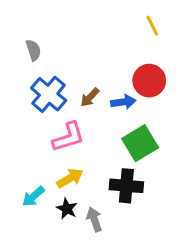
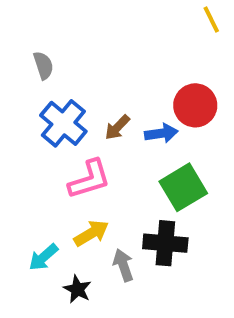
yellow line: (152, 26) -> (211, 19), moved
black star: (67, 209) -> (77, 289), moved
gray arrow: (94, 219) -> (123, 265), moved

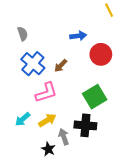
blue arrow: (161, 133) -> (78, 36), moved
cyan arrow: (43, 257) -> (23, 119), moved
black star: (77, 289) -> (48, 149), moved

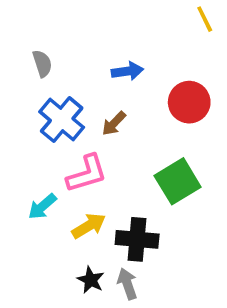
blue arrow: (78, 36) -> (127, 71), moved
cyan arrow: (23, 119) -> (42, 206), moved
black cross: (85, 125) -> (137, 239), moved
gray arrow: (64, 137) -> (127, 284), moved

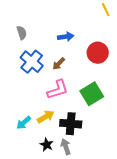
pink L-shape: (87, 174) -> (58, 90), moved
cyan arrow: (42, 206) -> (24, 123), moved

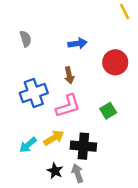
blue cross: (32, 62) -> (34, 93), moved, turned 30
brown arrow: (59, 64) -> (69, 75), turned -56
green square: (92, 94) -> (108, 111), size x0.6

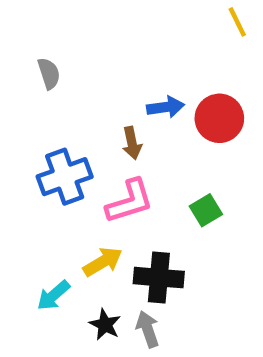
blue arrow: (77, 43) -> (166, 107), moved
cyan arrow: (28, 145) -> (53, 295), moved

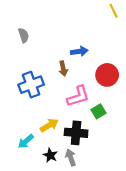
red circle: (219, 118) -> (107, 75), moved
pink L-shape: (130, 201) -> (78, 96), moved
green square: (206, 210) -> (99, 111), moved

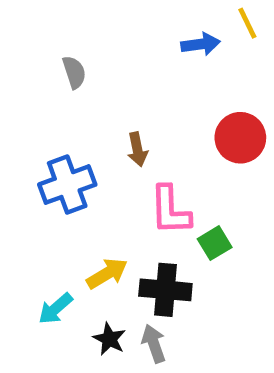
gray semicircle: (24, 35) -> (74, 72), moved
blue arrow: (79, 51) -> (201, 44), moved
red circle: (107, 75) -> (240, 138), moved
pink L-shape: (78, 96) -> (170, 210), turned 105

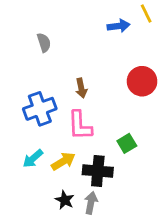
pink L-shape: (170, 210) -> (80, 125), moved
cyan arrow: (56, 309) -> (33, 159), moved
gray arrow: (154, 344) -> (91, 203), turned 30

